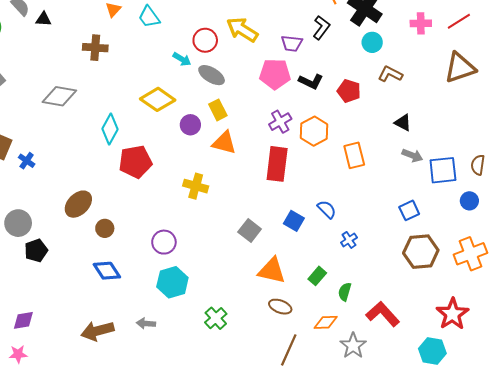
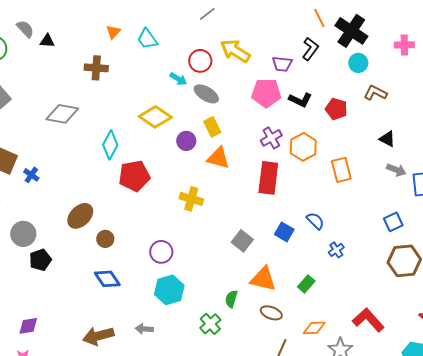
green semicircle: (345, 292) -> (231, 299), moved

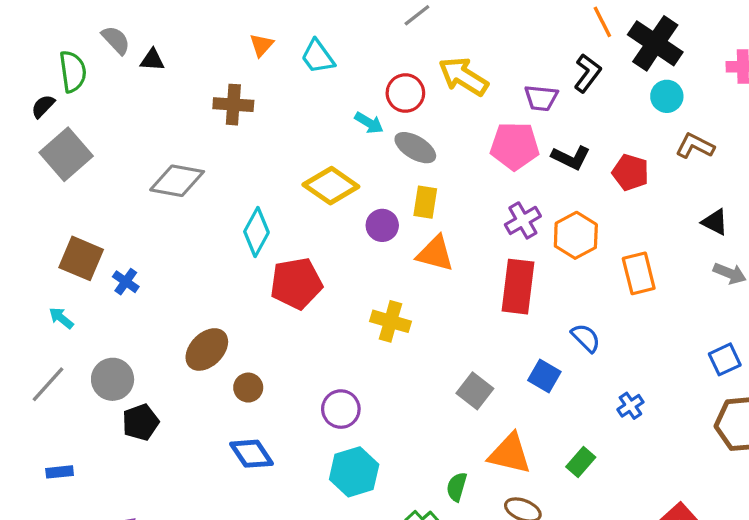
yellow rectangle: (212, 127) -> (425, 202), turned 36
blue semicircle: (315, 221) -> (586, 338), moved

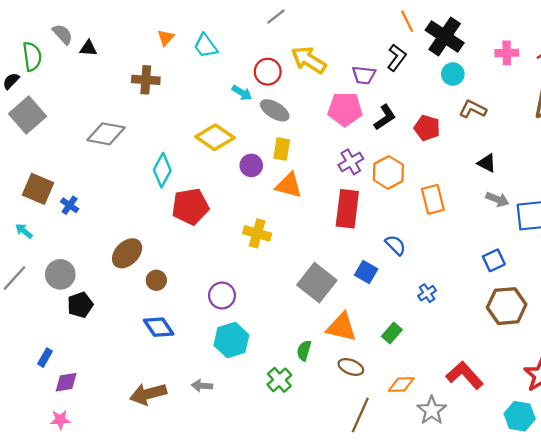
black L-shape: (571, 158) -> (385, 117), turned -60
gray square: (475, 391) -> (317, 283), size x1.5
blue rectangle: (60, 472) -> (45, 358), moved, turned -54

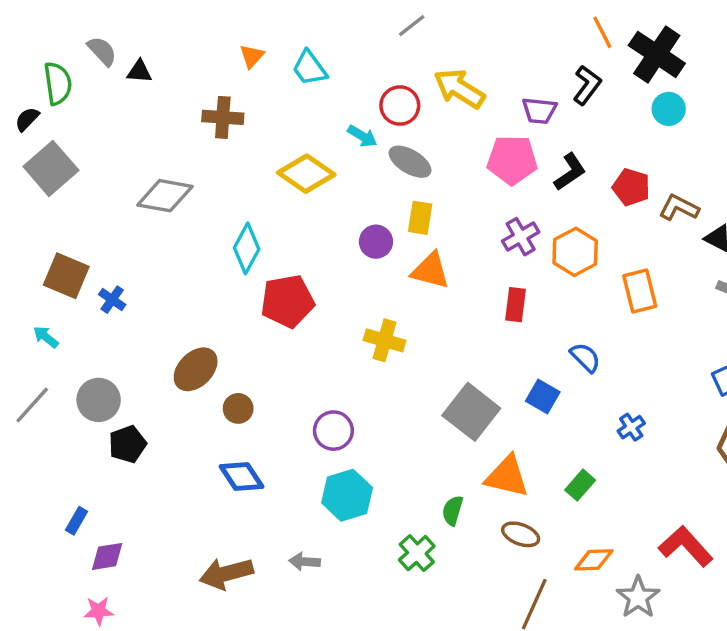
brown L-shape: (473, 109) -> (679, 208), moved
yellow diamond: (215, 137) -> (306, 174), moved
red rectangle: (347, 209) -> (516, 305), size x0.6

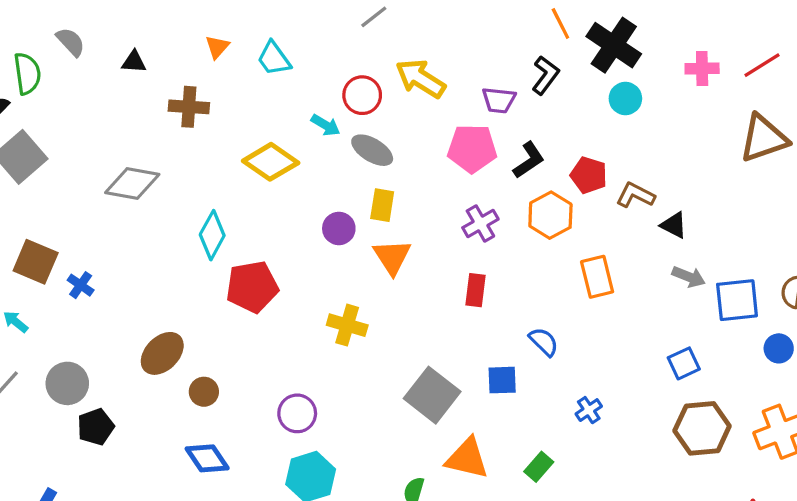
black triangle: (139, 71) -> (134, 62), moved
orange hexagon: (575, 252) -> (550, 215), moved
orange triangle: (430, 271) -> (392, 257), turned 42
blue square: (543, 397) -> (502, 380), turned -32

